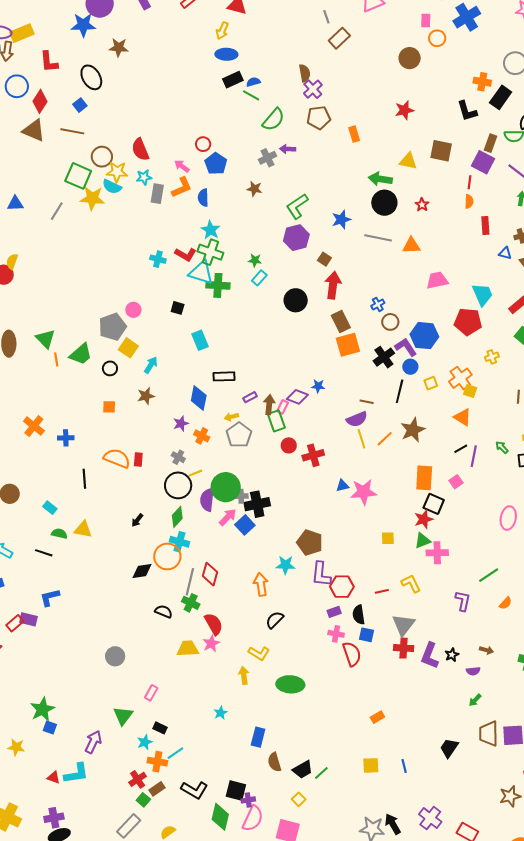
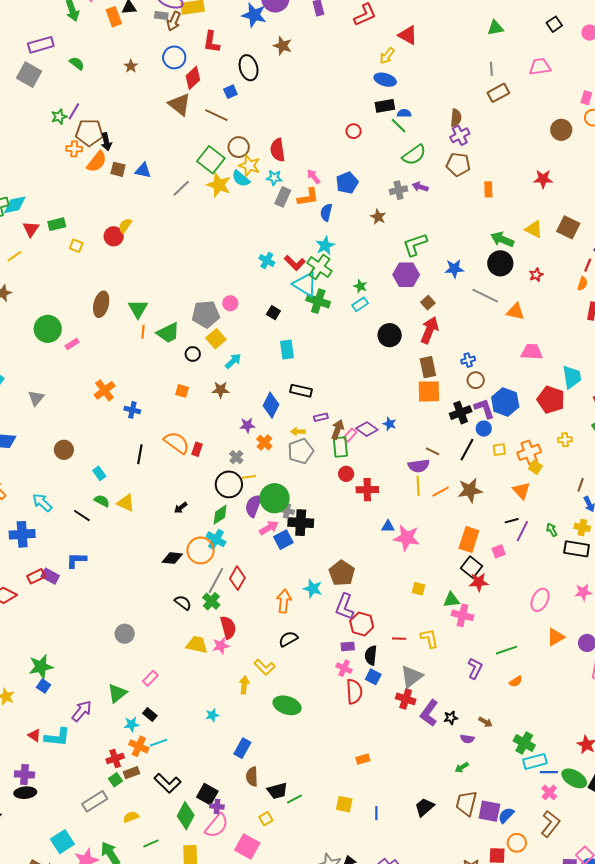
red circle: (203, 144) -> (354, 131), moved
red star: (424, 519) -> (479, 582), moved

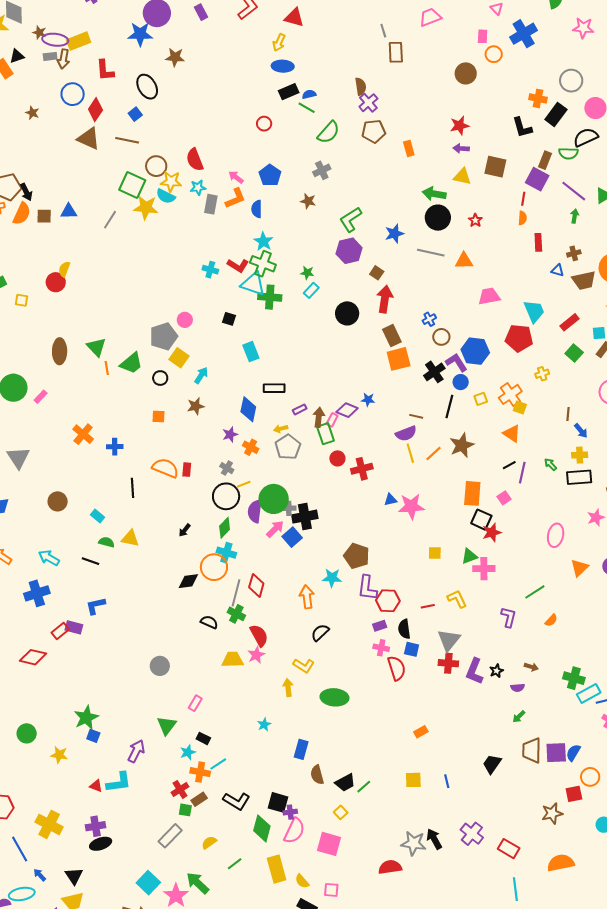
brown rectangle: (498, 93) -> (396, 52), turned -50
purple arrow: (420, 187) -> (461, 148), moved
gray triangle: (36, 398) -> (18, 458), size x1.4
green square: (116, 780) -> (185, 810), turned -32

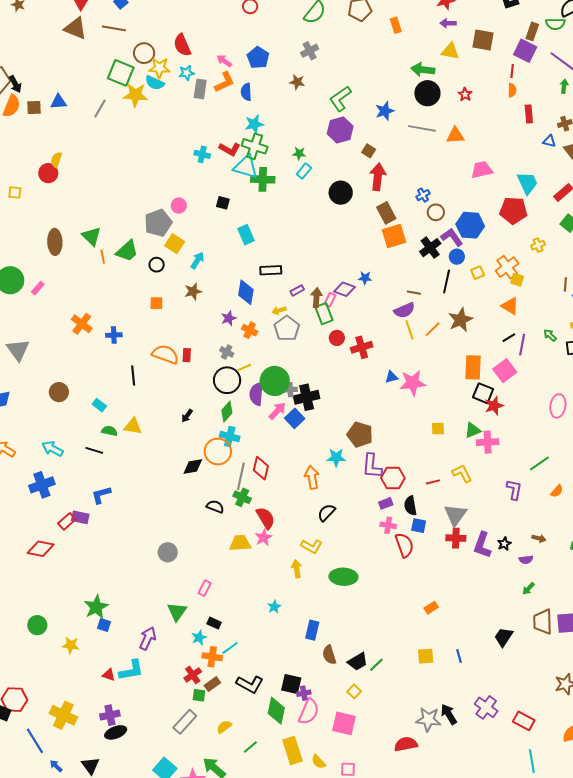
cyan star: (263, 241) -> (254, 124), turned 30
pink square: (504, 498) -> (505, 371), size x1.6

